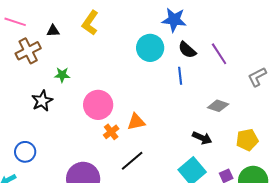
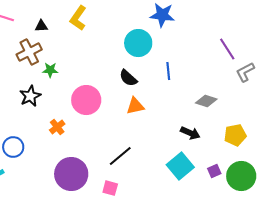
black semicircle: (187, 50) -> (128, 78), moved
brown cross: (28, 51) -> (29, 52), moved
purple line: (219, 54) -> (227, 49), moved
orange triangle: (136, 122) -> (135, 106), moved
orange cross: (111, 132) -> (57, 127), moved

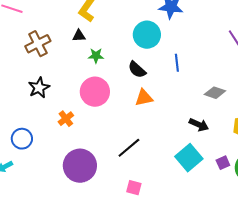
black triangle: (41, 26) -> (79, 36), moved
green star: (50, 70) -> (96, 56), moved
pink square: (110, 188) -> (134, 188), moved

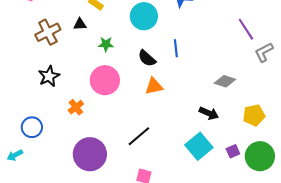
cyan circle: (147, 35) -> (144, 16), moved
black triangle: (79, 36) -> (80, 24), moved
blue line: (177, 63) -> (176, 48), moved

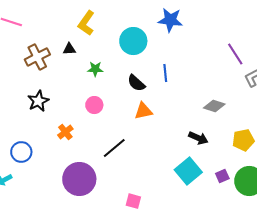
pink circle: (105, 80) -> (94, 105), size x0.6
black line: (139, 136) -> (114, 148), moved

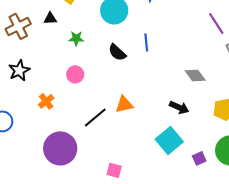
gray diamond: (214, 106) -> (195, 75), turned 35
orange triangle: (143, 111) -> (124, 104), moved
purple square: (222, 176) -> (199, 158), moved

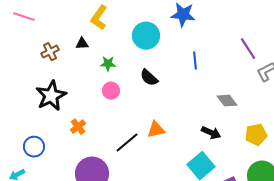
brown cross: (18, 26) -> (50, 52), size x0.7
blue line: (146, 42) -> (195, 61), moved
black star: (19, 70) -> (51, 96), size x1.4
pink circle: (75, 74) -> (111, 91), moved

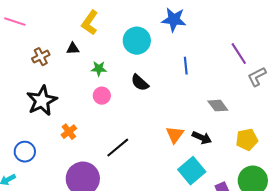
orange triangle: (156, 130) -> (175, 135), moved, turned -42

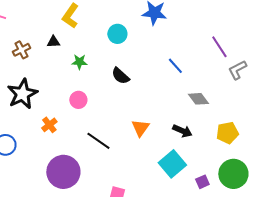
cyan circle: (137, 41) -> (117, 34), size x0.7
blue line: (186, 66) -> (175, 66), moved, turned -36
pink circle: (102, 96) -> (78, 100), moved
orange triangle: (175, 135) -> (140, 128), moved
black line: (118, 148) -> (98, 141), turned 75

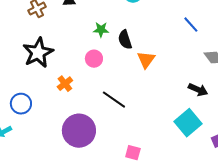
green star: (79, 62) -> (101, 30), moved
black semicircle: (120, 76) -> (125, 40), moved, turned 30
orange triangle: (140, 128) -> (146, 60), moved

